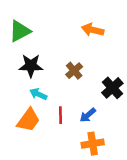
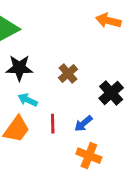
orange arrow: (93, 30) -> (108, 21), moved
orange cross: (93, 144) -> (89, 156), turned 30

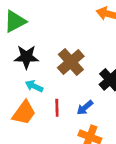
brown cross: (68, 73) -> (71, 62), size x1.5

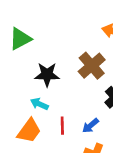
black star: (26, 57) -> (47, 75), moved
brown cross: (71, 62) -> (92, 66), moved

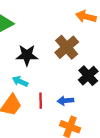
blue arrow: (90, 126) -> (66, 101), turned 35

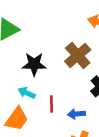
red line: (41, 101) -> (52, 104), moved

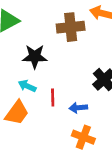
brown cross: (78, 55) -> (71, 27), moved, turned 35

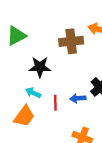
blue arrow: (78, 108) -> (78, 98), moved

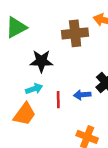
cyan arrow: (33, 93) -> (34, 89), turned 136

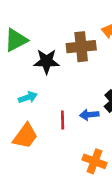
black star: (41, 61) -> (47, 61), moved
cyan arrow: (34, 89) -> (28, 97), moved

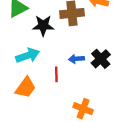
cyan arrow: (28, 97) -> (28, 55), size x1.5
blue arrow: (89, 115) -> (76, 59), moved

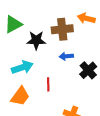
blue arrow: (76, 59) -> (66, 56), moved

